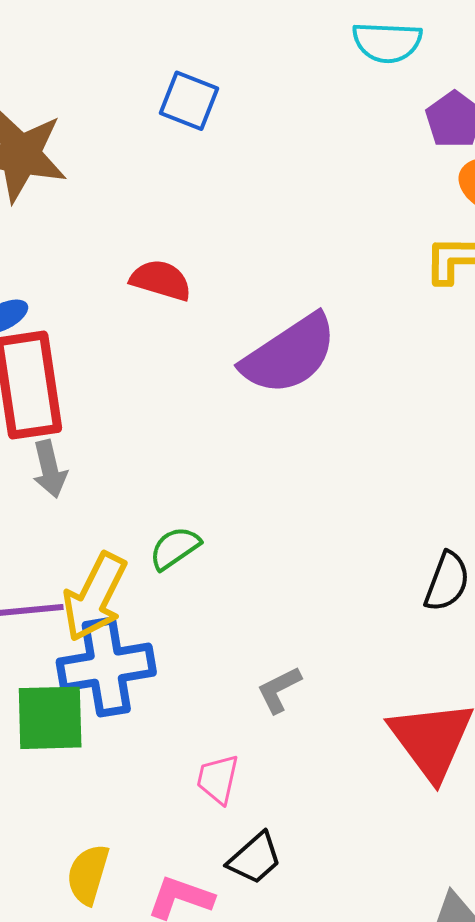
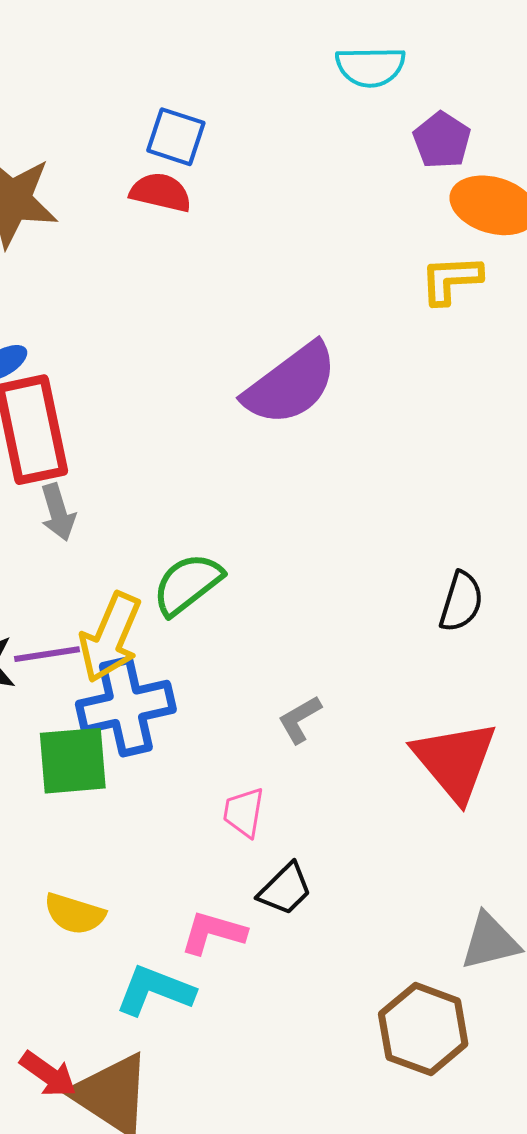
red semicircle: (161, 280) -> (161, 192), moved
green semicircle: (175, 548) -> (187, 584), size x1.4
yellow semicircle: (88, 874) -> (75, 914), moved, turned -86

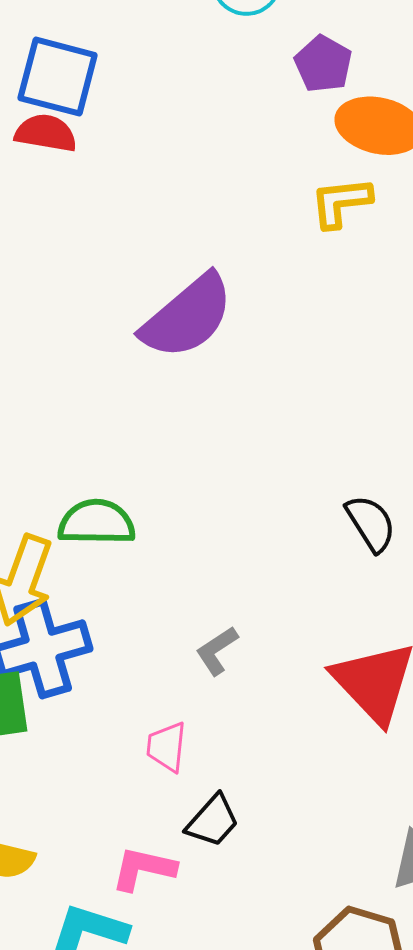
blue square: (176, 137) -> (58, 77), size x1.4
green semicircle: (187, 584) -> (97, 522), turned 42
black semicircle: (461, 602) -> (371, 523), turned -46

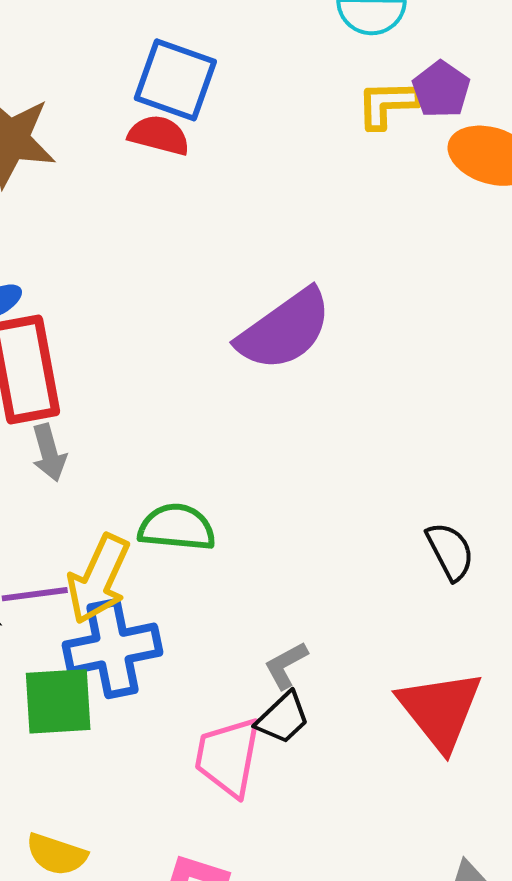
yellow L-shape: (341, 202) -> (388, 104), moved
pink trapezoid: (167, 747) -> (228, 757), size x1.6
black trapezoid: (213, 821) -> (283, 718), moved

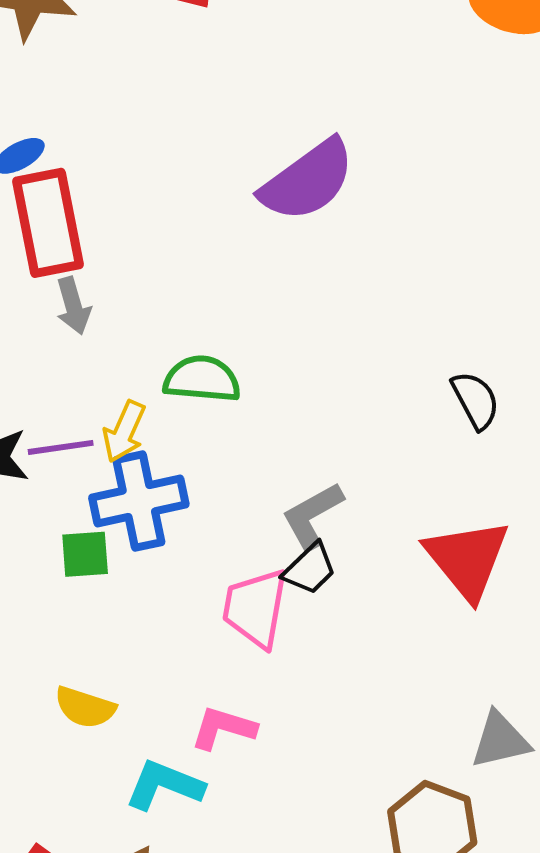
yellow arrow: (99, 579) -> (124, 432), size x0.7
gray L-shape: (286, 665) -> (312, 516), size x1.4
green square: (58, 701) -> (85, 554), size x0.7

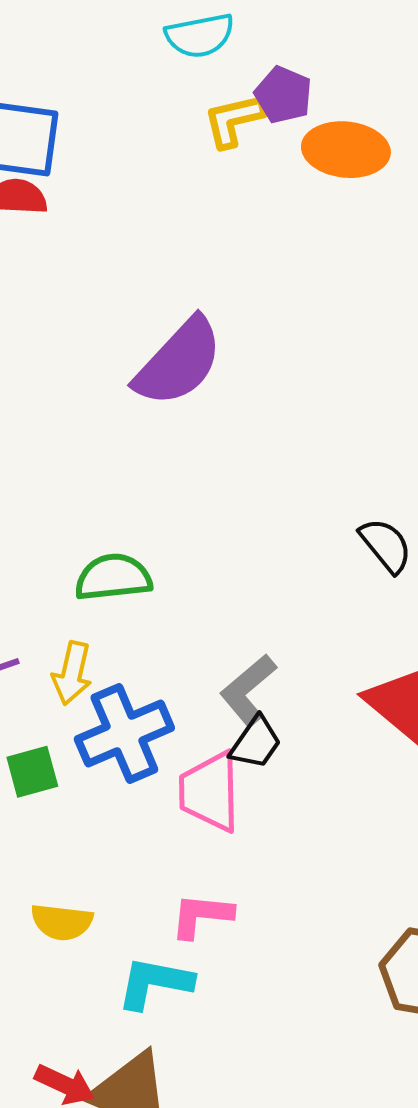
yellow arrow: (124, 432) -> (72, 673), moved
blue cross: (139, 501) -> (124, 734), moved

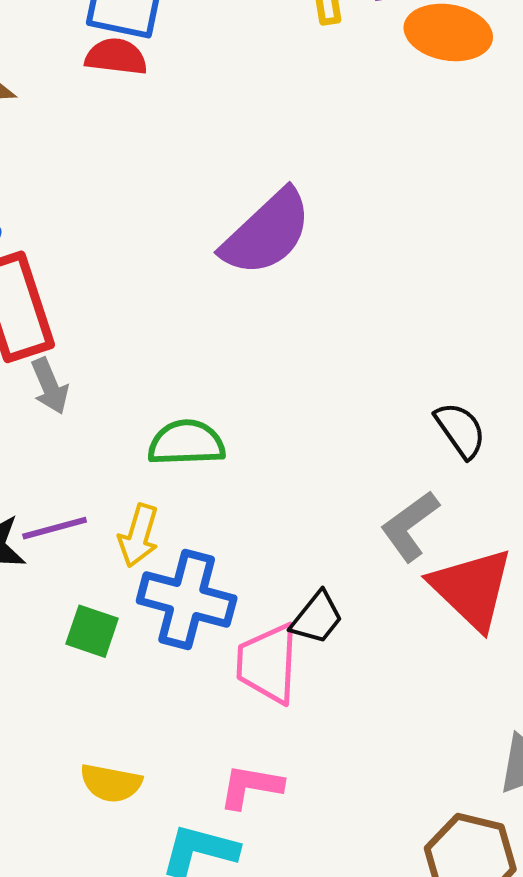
gray L-shape: (248, 690) -> (410, 526), moved
blue cross: (124, 734) -> (187, 599), turned 34
green square: (32, 772) -> (92, 631), turned 30

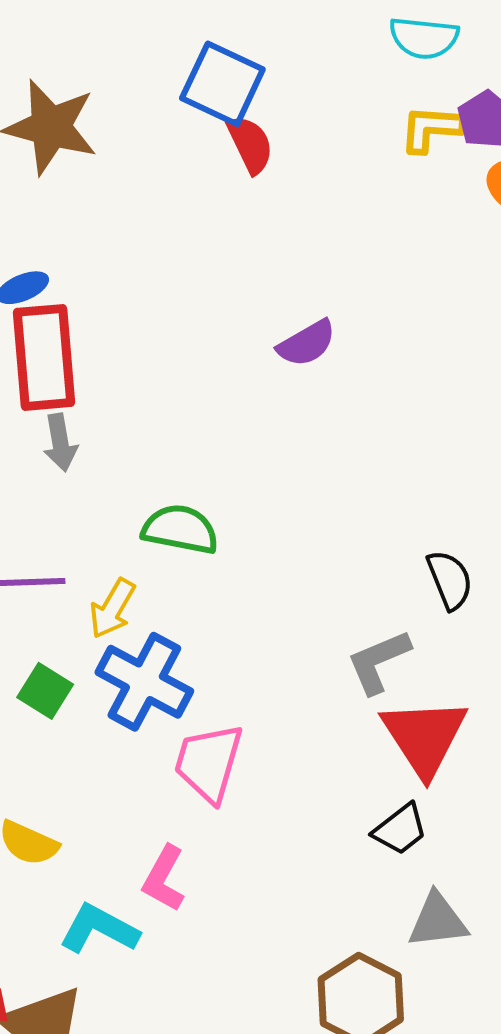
red semicircle: (116, 57) -> (250, 144), moved, turned 44
purple semicircle: (267, 233) -> (307, 343), size x0.6
black trapezoid: (317, 618) -> (400, 829), moved
pink L-shape: (251, 786) -> (164, 879), turned -84

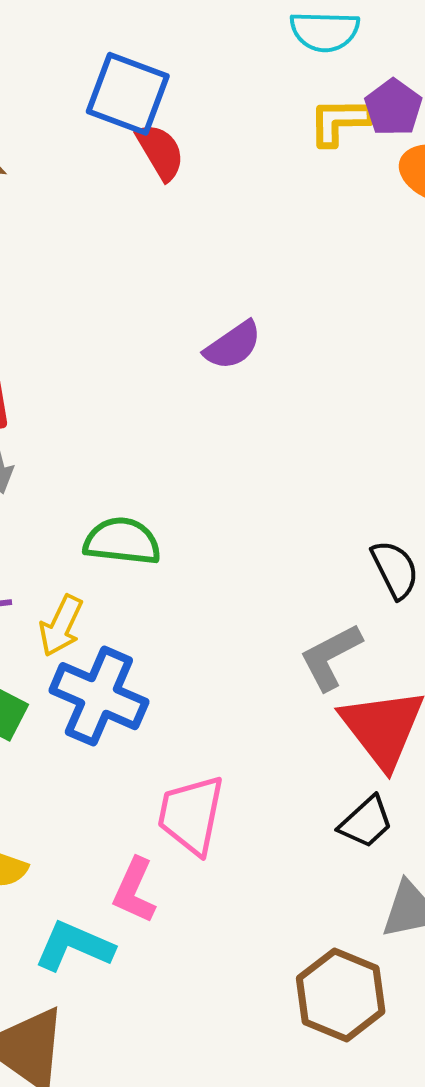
pink trapezoid: (209, 763) -> (191, 815), moved

